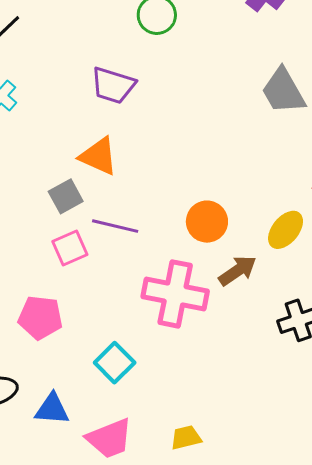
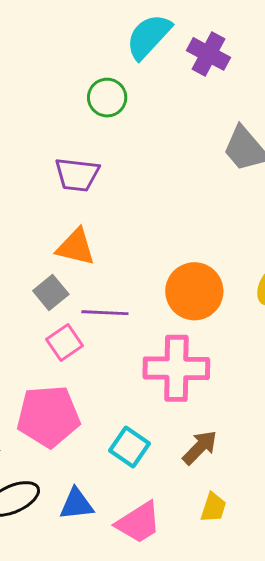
orange circle: (207, 222) -> (194, 291), size x1.4
brown arrow: (238, 271) -> (200, 447), moved
pink pentagon: (40, 318) -> (48, 416), size x1.4
yellow trapezoid: (186, 438) -> (213, 507), turned 132

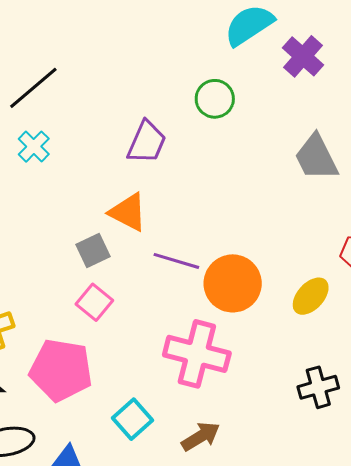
green circle: (107, 98) -> (215, 99), moved
purple trapezoid: (77, 175) -> (147, 142), turned -87
purple line: (105, 313) -> (176, 261), moved
pink square: (65, 343) -> (94, 302), turned -30

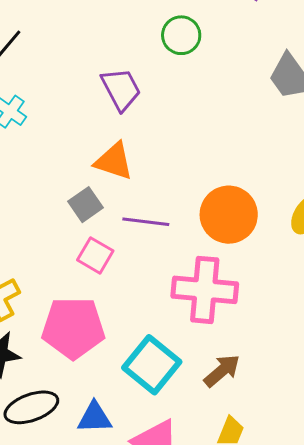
purple trapezoid: (147, 142) -> (121, 89), turned -42
purple line: (176, 261) -> (146, 222), moved
cyan square: (133, 419) -> (152, 365), size x1.4

